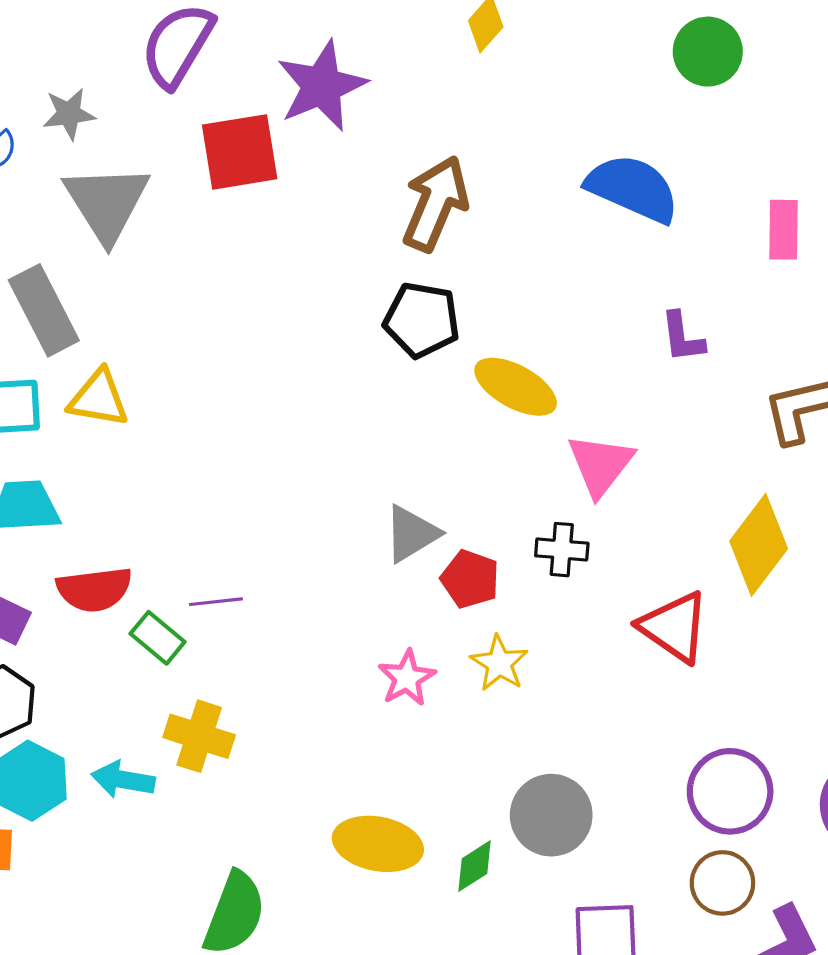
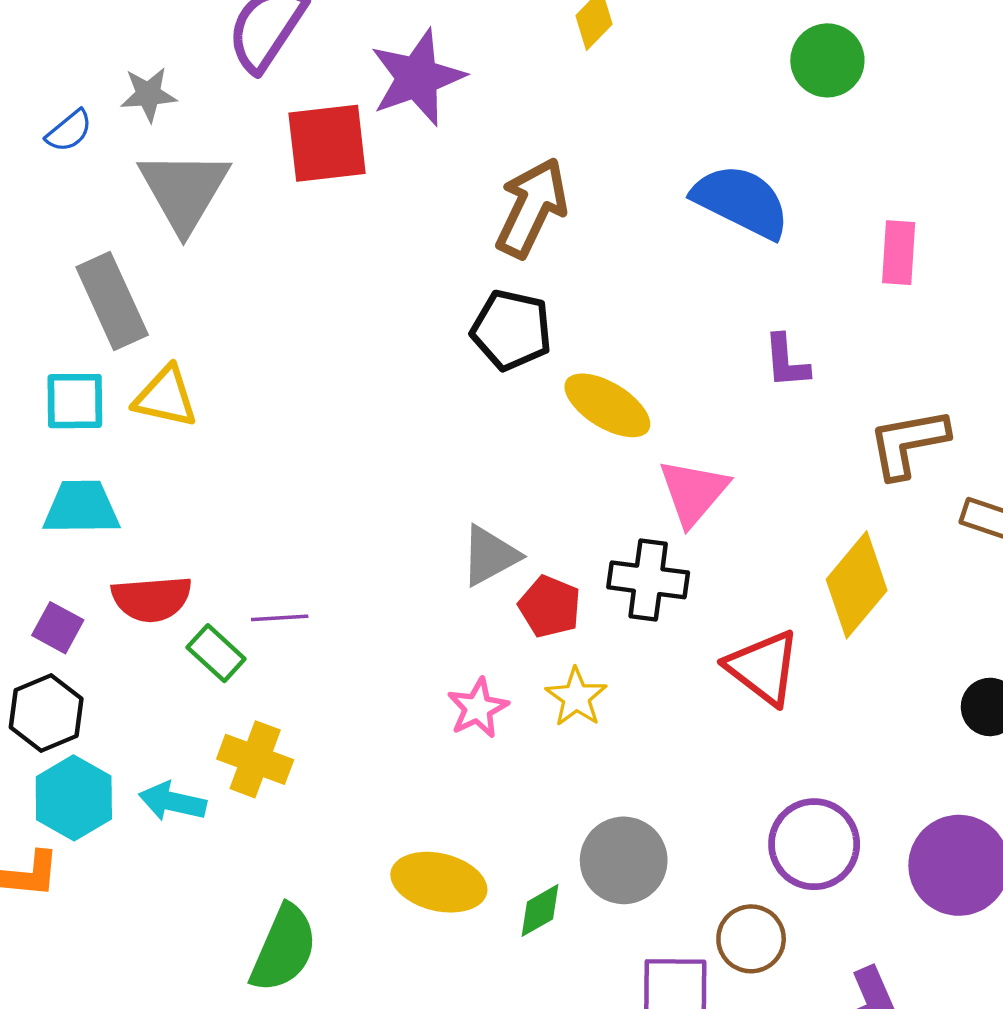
black cross: (562, 550) -> (648, 580), size x1.4
brown circle: (722, 883) -> (751, 939), moved

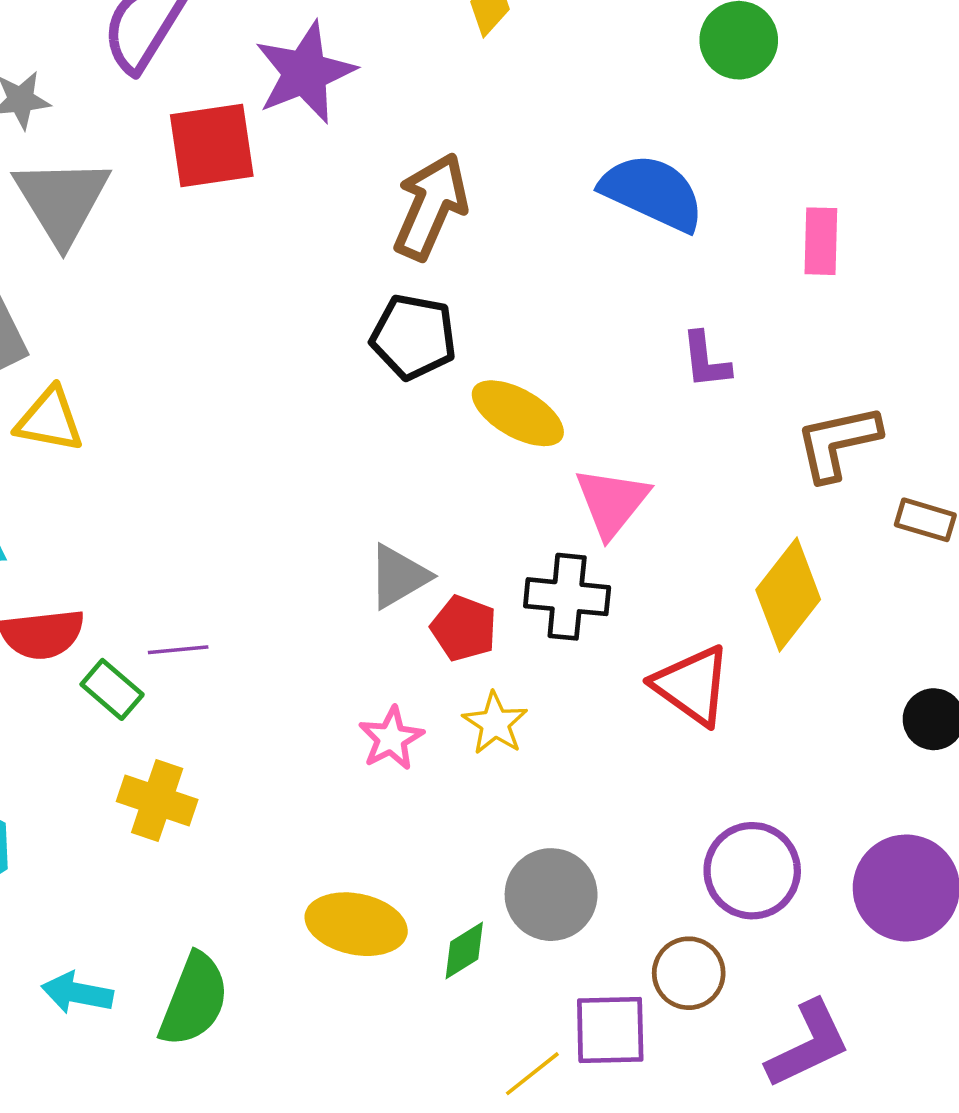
cyan arrow: (172, 802) -> (77, 993), moved

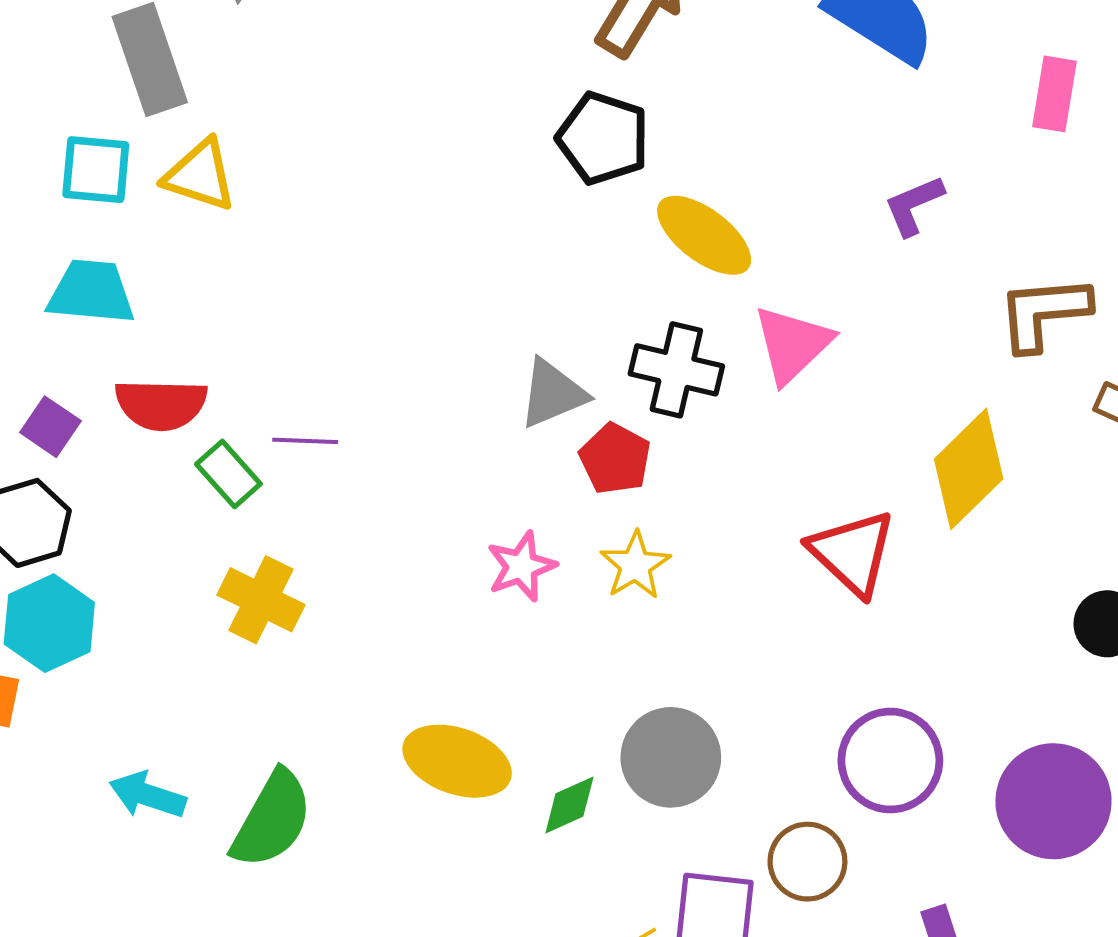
purple L-shape: (706, 360) -> (914, 205), turned 66
black cross: (567, 597) -> (676, 370), moved

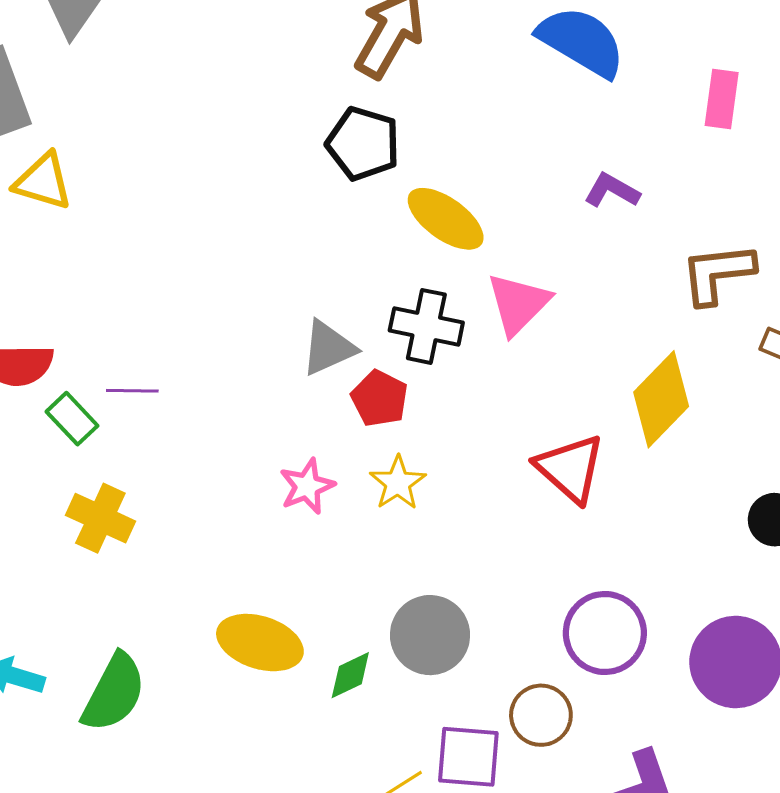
purple L-shape: (914, 205) -> (612, 190), turned 54

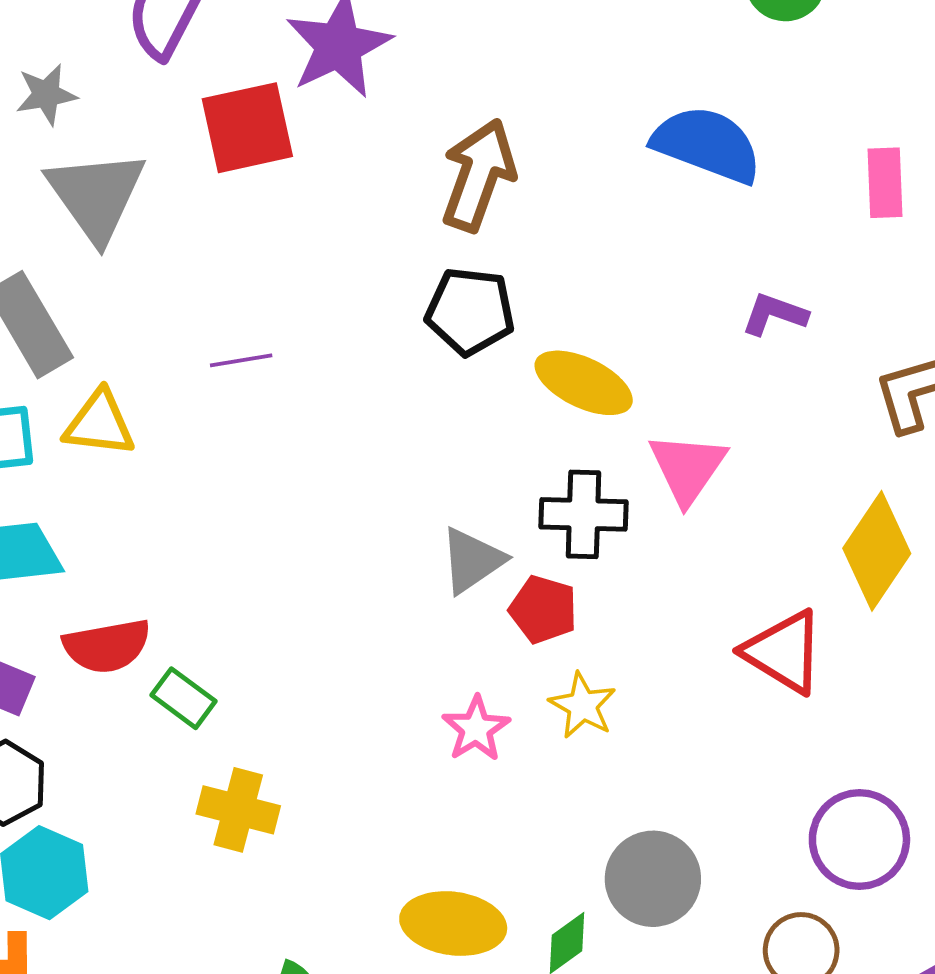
purple line: (132, 391) -> (241, 360), moved

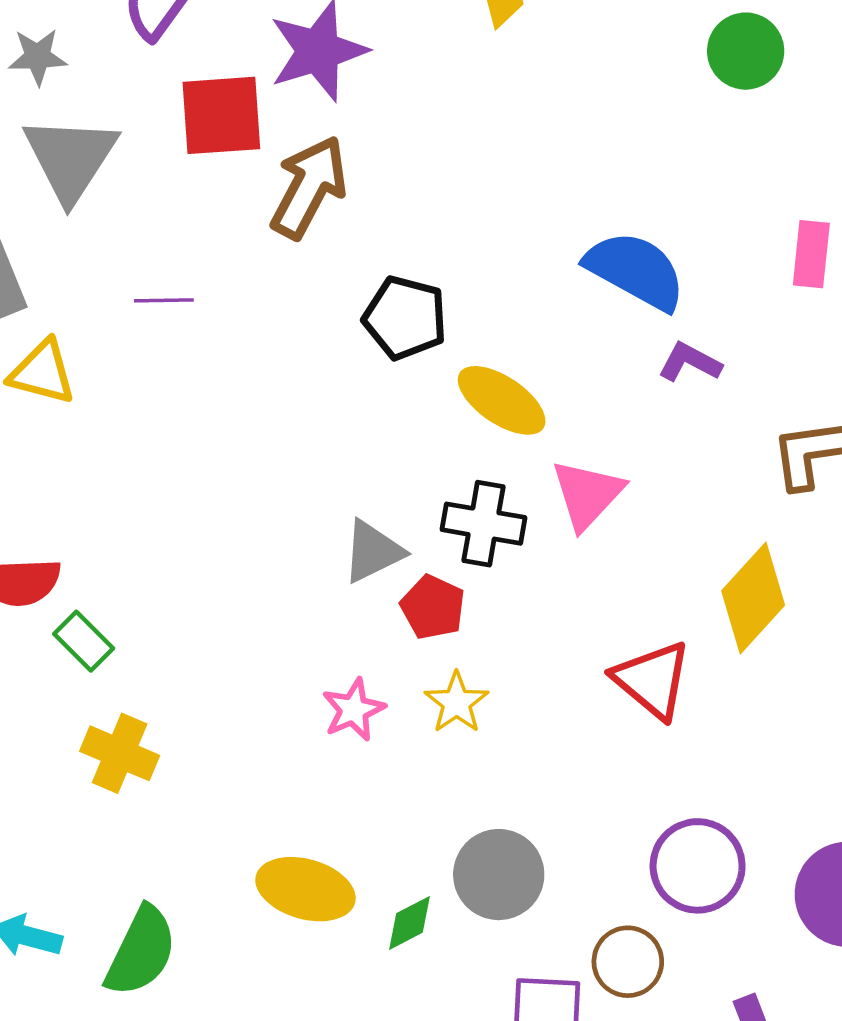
blue semicircle: (707, 144) -> (636, 270), moved
brown arrow: (478, 175) -> (309, 187), moved
purple line: (241, 360) -> (164, 300), moved

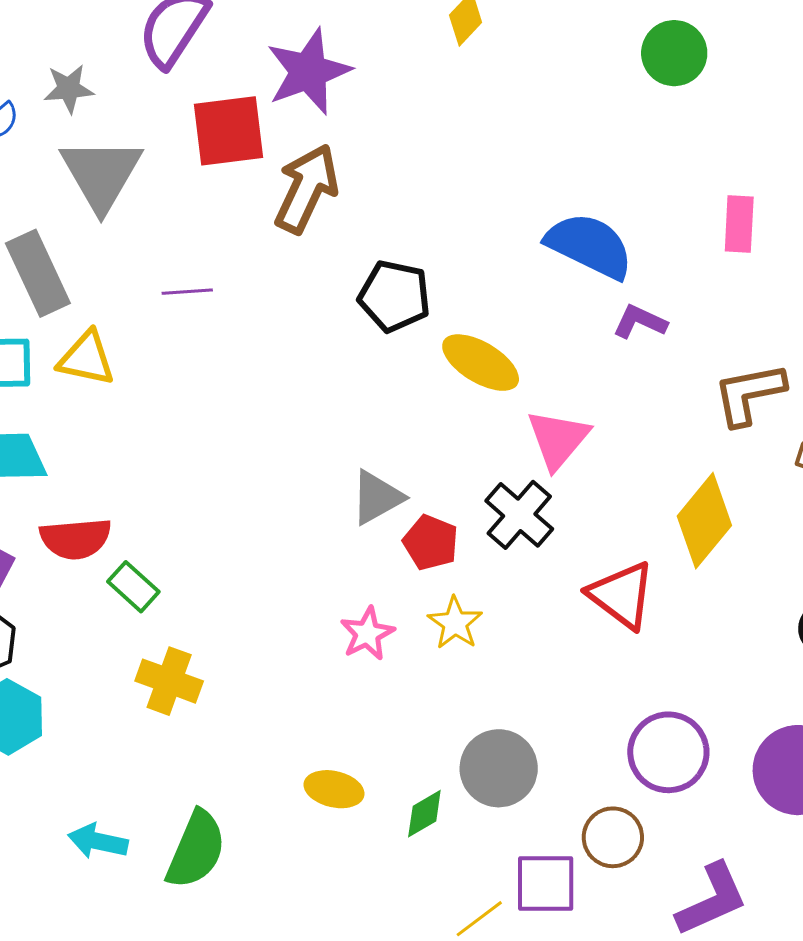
black cross: (483, 524) -> (519, 515), moved, turned 34
yellow ellipse: (306, 889) -> (334, 789), size x0.7

